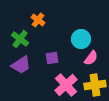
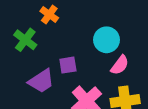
purple trapezoid: (21, 65) -> (41, 81), moved

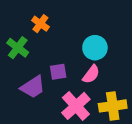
pink semicircle: (120, 65) -> (91, 74), moved

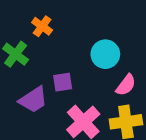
pink semicircle: (91, 74) -> (126, 85), moved

